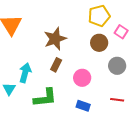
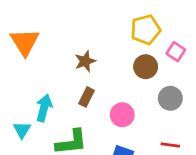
brown star: (55, 39) -> (85, 61), size x0.7

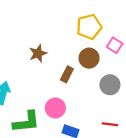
brown rectangle: (87, 97) -> (67, 74), moved
pink circle: (122, 115) -> (55, 108), moved

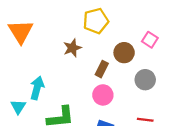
yellow pentagon: (89, 27) -> (96, 21), moved
pink circle: (55, 108) -> (103, 95), moved

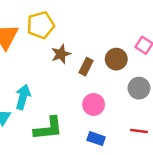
yellow pentagon: (96, 21) -> (41, 25), moved
brown rectangle: (102, 69) -> (86, 67), moved

